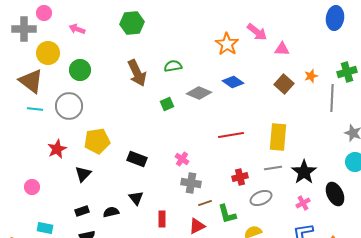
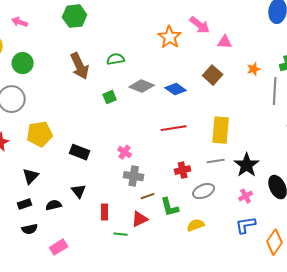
blue diamond: (233, 82) -> (176, 89), moved
brown square: (284, 84) -> (213, 75), moved
black triangle: (83, 174) -> (31, 176), moved

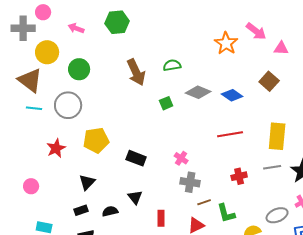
green hexagon: (75, 16) -> (117, 22), moved
gray ellipse: (204, 191) -> (277, 215), moved

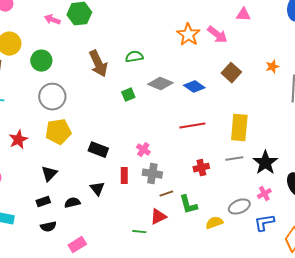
pink arrow: (76, 28) -> (52, 20), moved
pink arrow: (256, 31) -> (217, 35), moved
pink triangle: (281, 48) -> (243, 15), moved
gray circle: (68, 105) -> (52, 97), moved
red rectangle: (161, 218) -> (124, 176), moved

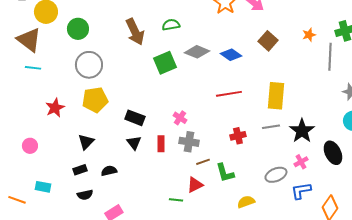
green square: (128, 95) -> (165, 63), size x1.6
black triangle: (97, 189) -> (134, 143), moved
yellow semicircle: (214, 223) -> (246, 202), moved

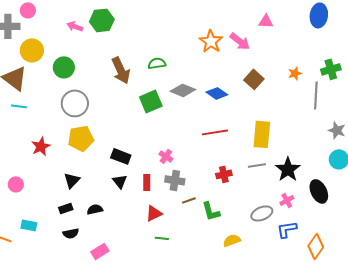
red triangle: (195, 185) -> (154, 213), moved

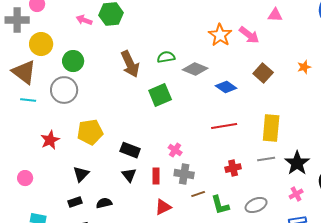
gray diamond: (183, 90) -> (195, 69), moved
gray circle: (75, 103) -> (64, 90), moved
gray ellipse: (262, 213) -> (256, 205), moved

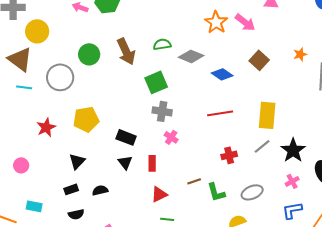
green circle: (73, 61) -> (89, 54), moved
gray line: (266, 159) -> (262, 146), turned -30
gray cross: (184, 174) -> (162, 111), moved

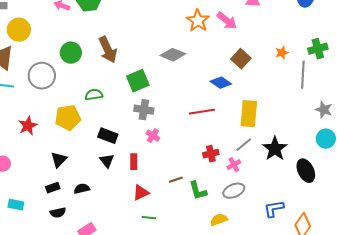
green semicircle: (162, 44) -> (94, 95), moved
blue diamond: (222, 74) -> (221, 83), moved
pink cross: (292, 181) -> (234, 165), moved

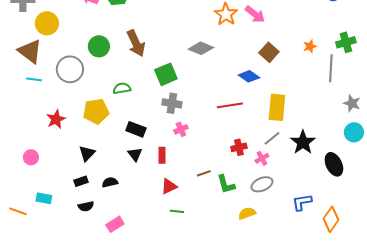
pink cross: (153, 136) -> (181, 129), turned 32

